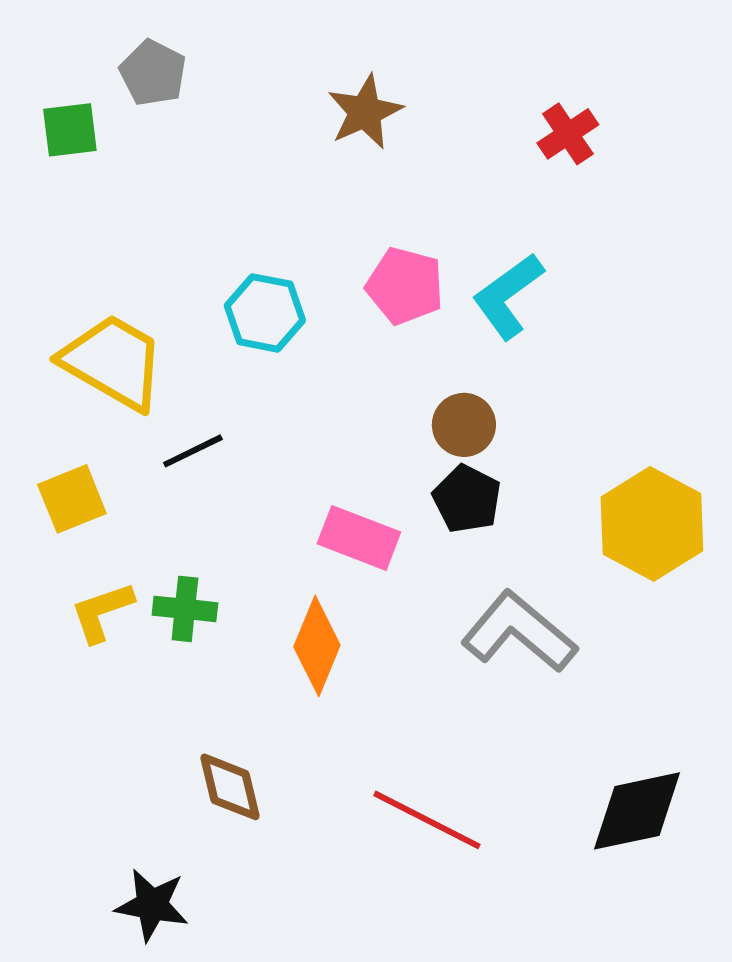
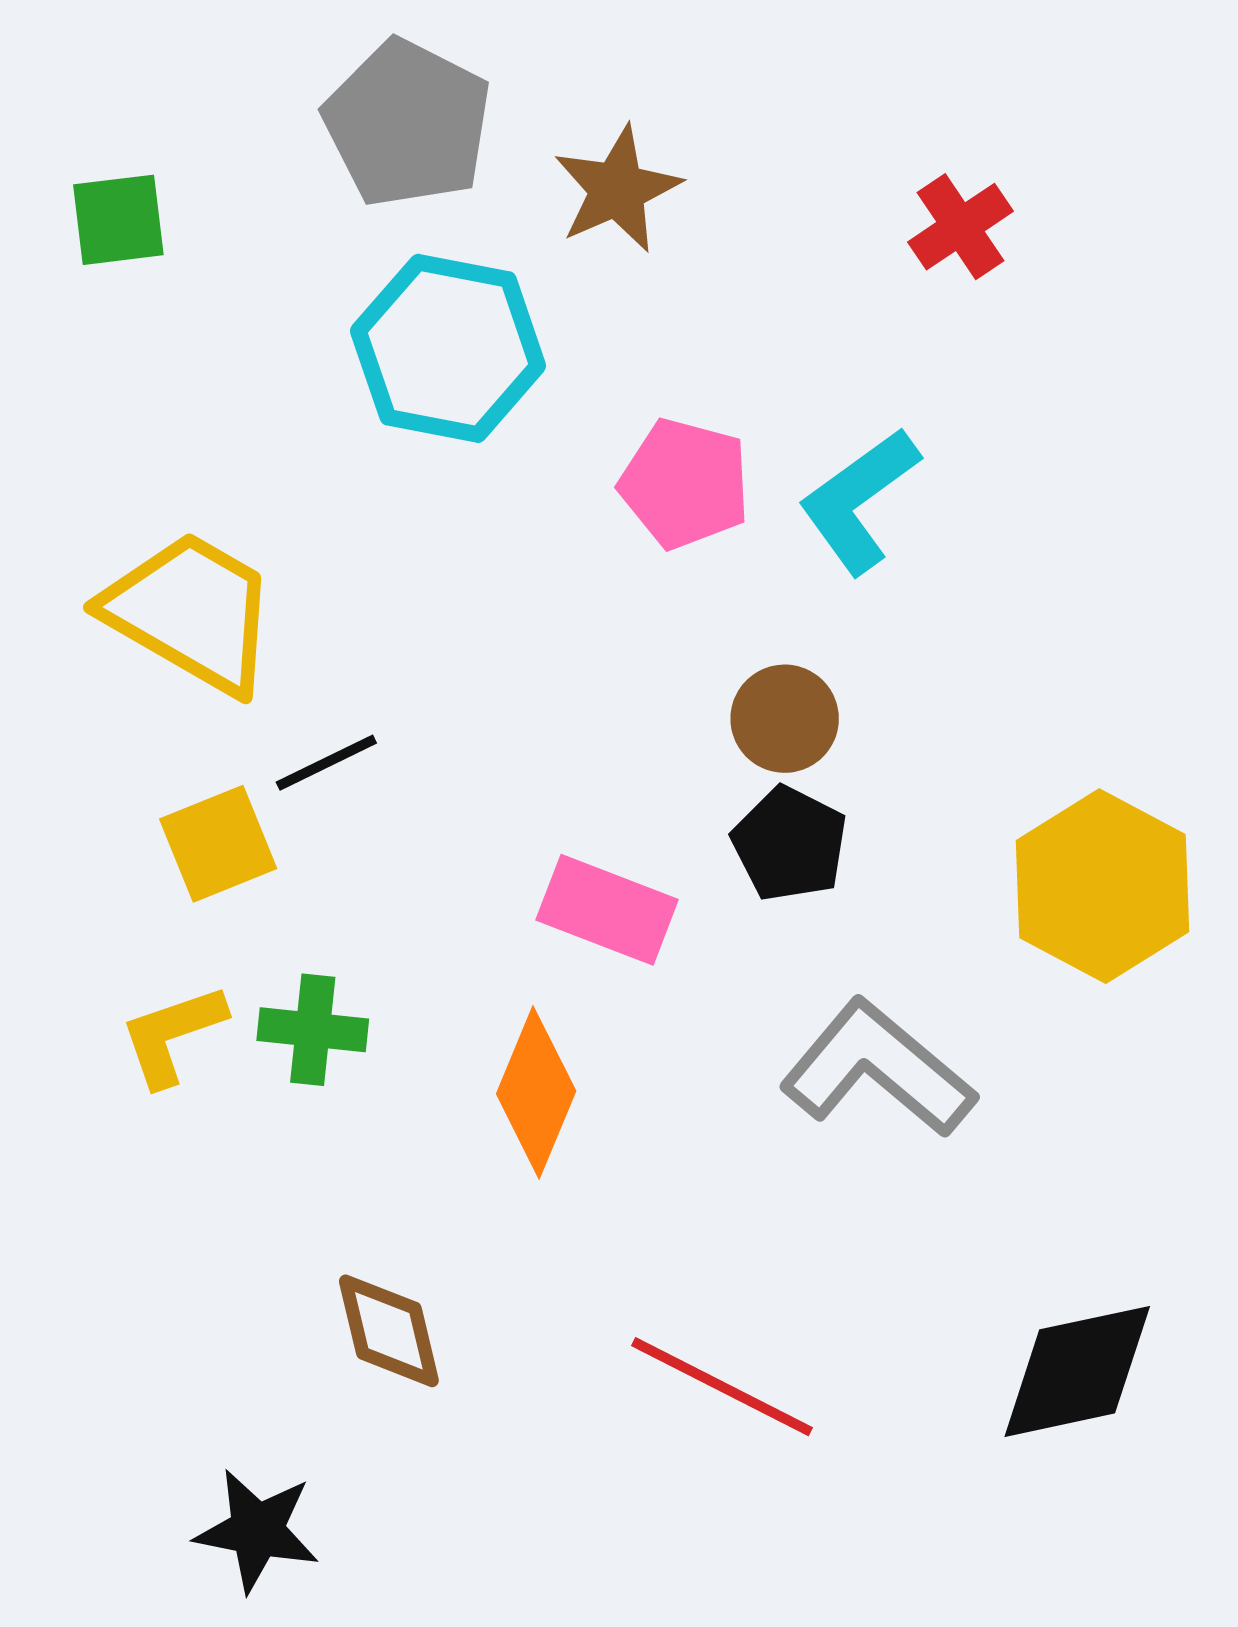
gray pentagon: (153, 73) -> (408, 123), moved, size x1.5
cyan hexagon: (265, 313) -> (448, 348), moved, size x1.4
yellow square: (72, 499) -> (218, 844), moved

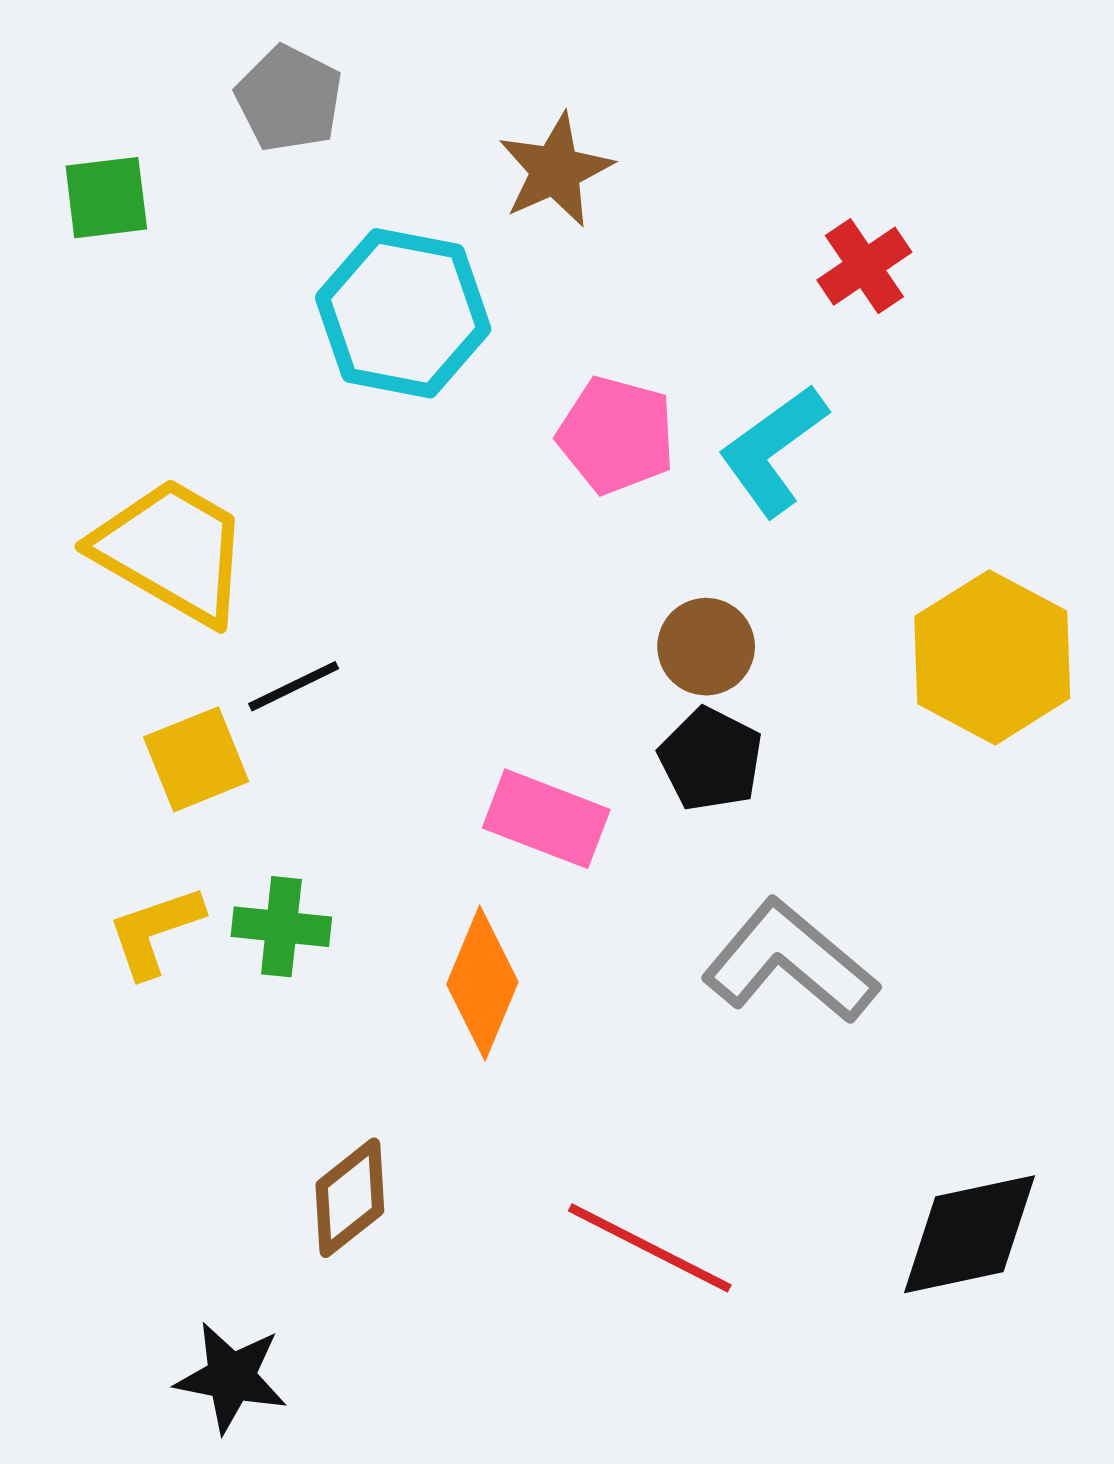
gray pentagon: (408, 123) -> (289, 99), moved, size x0.7
red cross: (960, 227) -> (864, 266), moved
yellow hexagon: (1103, 886) -> (992, 657), moved
brown diamond: (389, 1331) -> (350, 1198), turned 65

